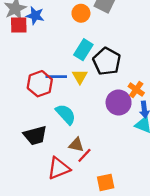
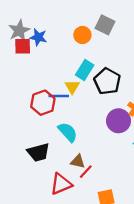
yellow triangle: (80, 77) -> (72, 87), moved

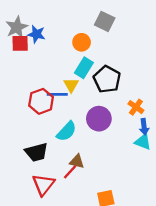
orange circle: (82, 35) -> (82, 42), moved
purple circle: (119, 121) -> (99, 119), moved
cyan semicircle: (68, 132) -> (66, 131), turned 85
red line: (86, 172) -> (70, 172), moved
red triangle: (61, 184) -> (43, 185), moved, turned -30

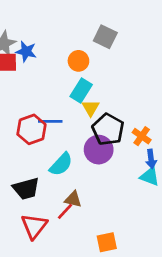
black pentagon: (107, 79) -> (108, 129), moved
yellow triangle: (71, 85) -> (91, 108), moved

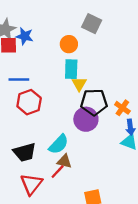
cyan rectangle: (81, 90) -> (71, 69), turned -30
blue line: (50, 121) -> (19, 79), moved
black pentagon: (108, 129) -> (94, 102), turned -30
cyan semicircle: (61, 164) -> (59, 144), moved

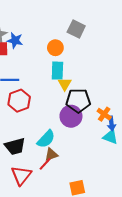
orange cross: (122, 108) -> (104, 114), moved
brown triangle: (64, 161) -> (51, 155), turned -32

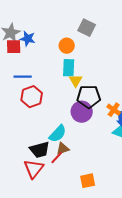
black trapezoid: (15, 146) -> (40, 150), moved

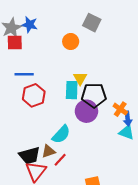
blue star: (28, 39) -> (29, 25), moved
cyan rectangle: (69, 68) -> (72, 90), moved
brown triangle: (63, 149) -> (48, 151), moved
black trapezoid: (40, 150) -> (29, 156), moved

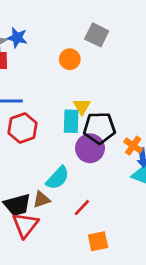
red line: (60, 160) -> (82, 208), moved

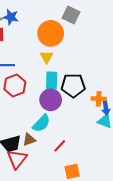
orange circle: (70, 59) -> (51, 33), size x1.6
yellow triangle: (82, 106) -> (47, 57), moved
orange cross: (133, 146) -> (99, 99), turned -32
purple circle: (90, 148) -> (51, 100), moved

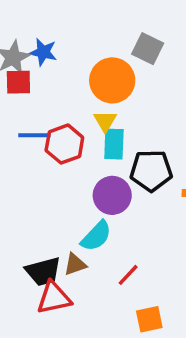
cyan rectangle: (52, 80) -> (114, 144), moved
red hexagon: (15, 85) -> (64, 144), moved
red triangle: (17, 159) -> (54, 298), turned 40

